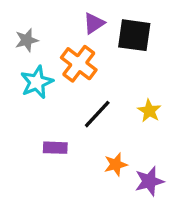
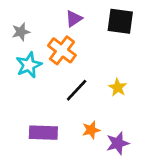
black square: (134, 35) -> (120, 21), moved
purple rectangle: (55, 148) -> (43, 133), moved, size x1.5

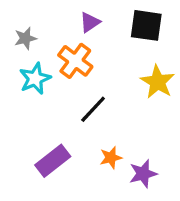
yellow star: (118, 88) -> (158, 82), moved, size x1.5
purple rectangle: (43, 133) -> (53, 161), turned -40

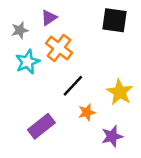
purple triangle: (90, 22) -> (49, 18), moved
yellow star: (158, 82) -> (120, 92), moved
orange star: (111, 158) -> (87, 112), moved

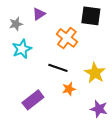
orange cross: (59, 48) -> (67, 38), moved
black line: (73, 86) -> (58, 68), turned 66
purple star: (112, 136) -> (99, 109), moved, turned 30

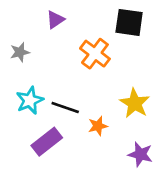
gray star: (16, 24) -> (20, 52), moved
cyan star: (22, 49) -> (30, 100), moved
black line: (58, 68) -> (65, 108), moved

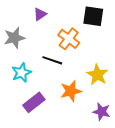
gray star: (20, 52) -> (14, 38), size x1.5
black line: (65, 108) -> (52, 60), moved
orange star: (98, 126) -> (71, 91), size x1.5

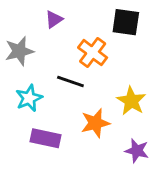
purple rectangle: (34, 102) -> (46, 138), turned 50

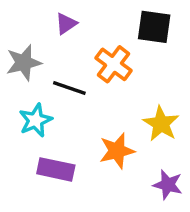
black line: (70, 82) -> (69, 88), moved

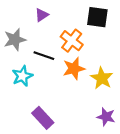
orange star: (117, 151) -> (74, 69), moved
purple rectangle: (56, 169) -> (43, 118), moved, turned 35

